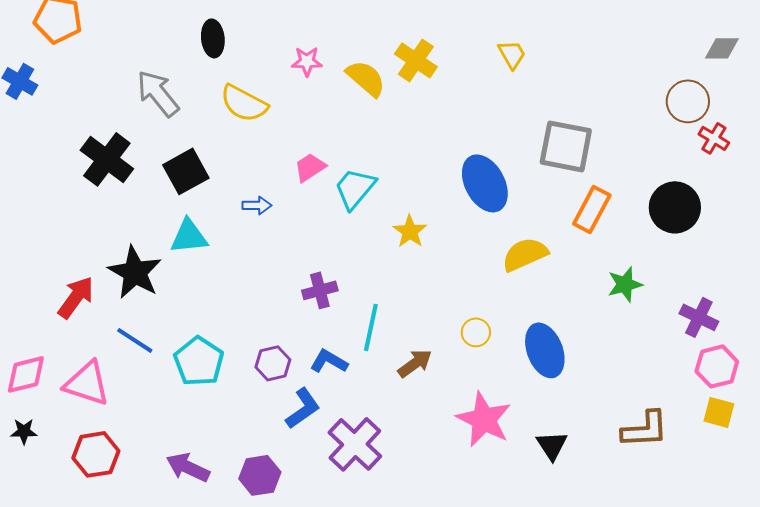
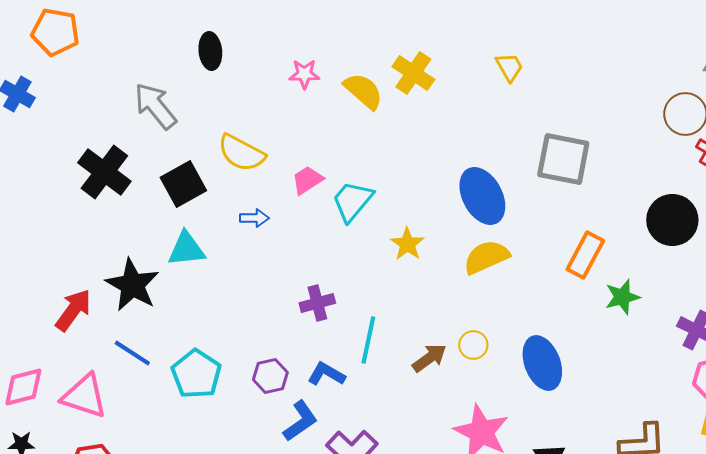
yellow semicircle: (244, 103) -> (241, 153), moved
orange rectangle: (592, 209) -> (585, 255), moved
yellow semicircle: (525, 254) -> (486, 257), moved
brown arrow: (415, 363) -> (429, 358), moved

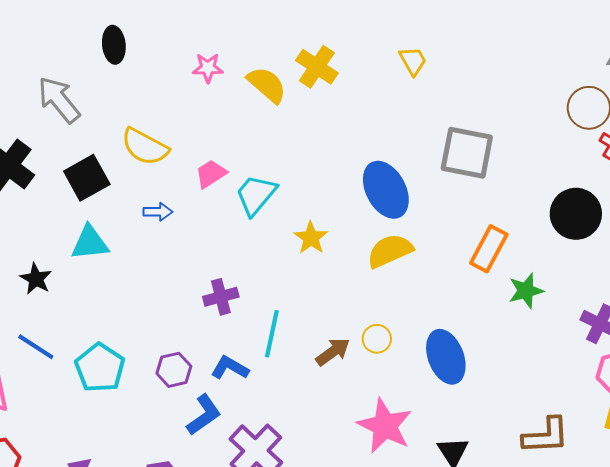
black star: (132, 285) -> (36, 279), size x0.6

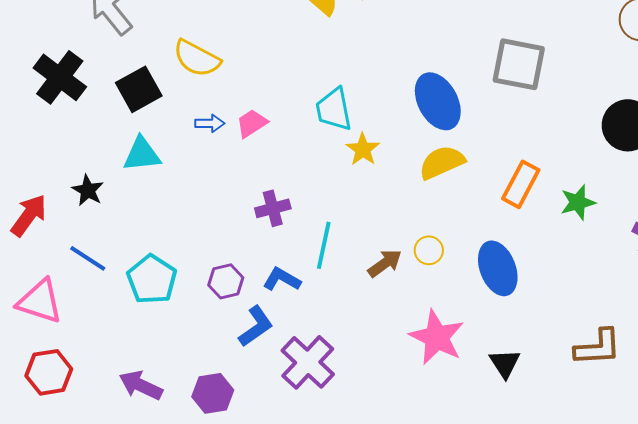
pink trapezoid: (211, 174) -> (252, 123), moved
cyan trapezoid: (256, 195) -> (334, 109), moved, turned -51
orange rectangle: (489, 249) -> (521, 184), moved

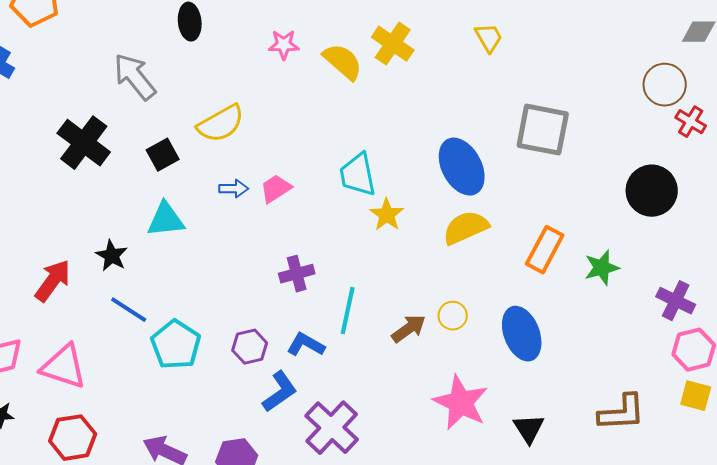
yellow semicircle: (197, 58) -> (221, 124), turned -57
black square: (139, 89) -> (163, 155), size x0.7
blue line: (88, 258) -> (129, 310), moved

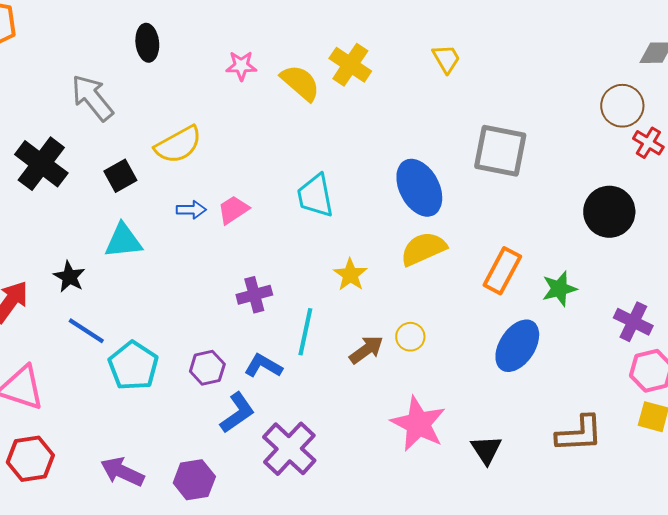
yellow star: (387, 215) -> (350, 275), moved
blue ellipse: (522, 334) -> (517, 346), moved, turned 54

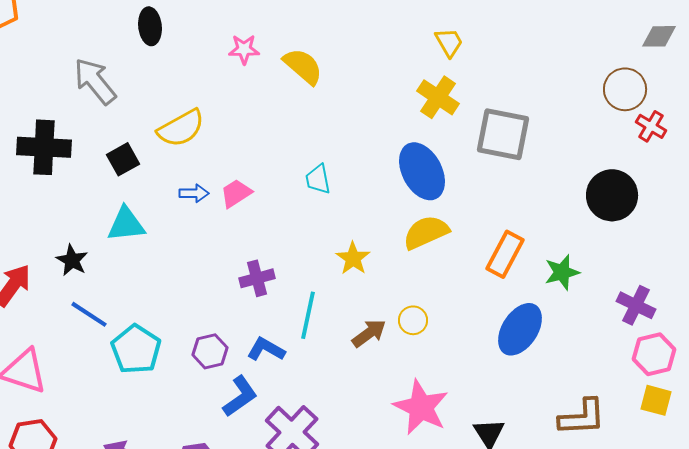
yellow cross: (350, 65) -> (438, 97), moved
black cross: (41, 164) -> (44, 147), turned -34
cyan trapezoid: (315, 196) -> (318, 179), size x0.7

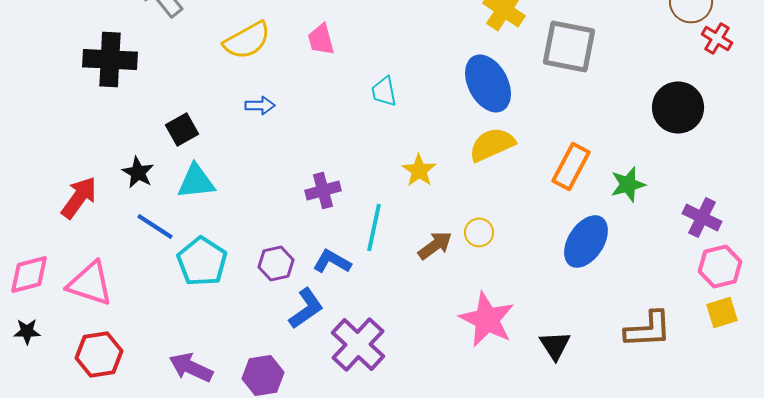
black square: (123, 159) -> (182, 129), moved
pink trapezoid: (236, 193) -> (321, 39), moved, turned -72
cyan triangle: (126, 224) -> (196, 181), moved
yellow square: (656, 400) -> (722, 312), turned -32

